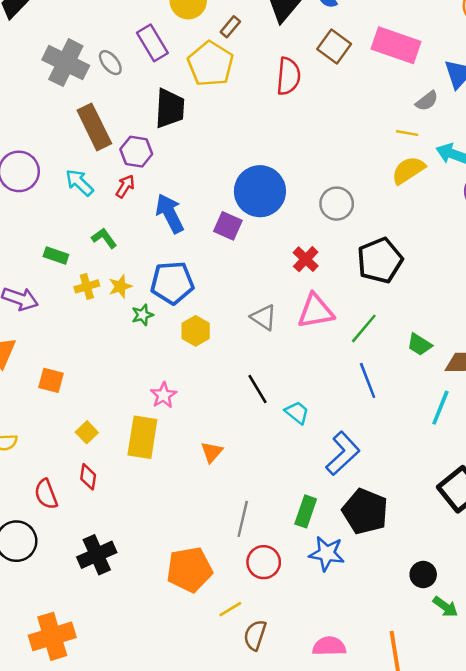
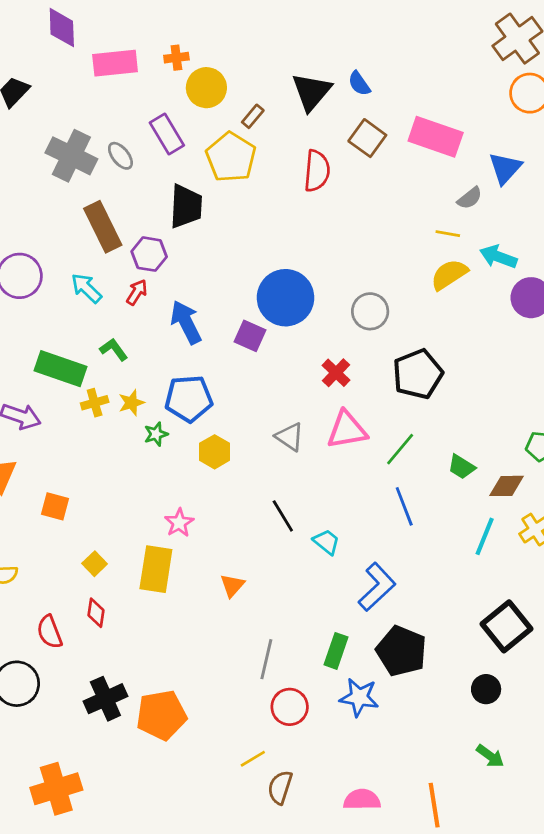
green rectangle: (56, 255) -> (60, 369), size x1.8
orange pentagon: (189, 570) -> (161, 715), moved
black circle: (423, 575) -> (486, 689), moved

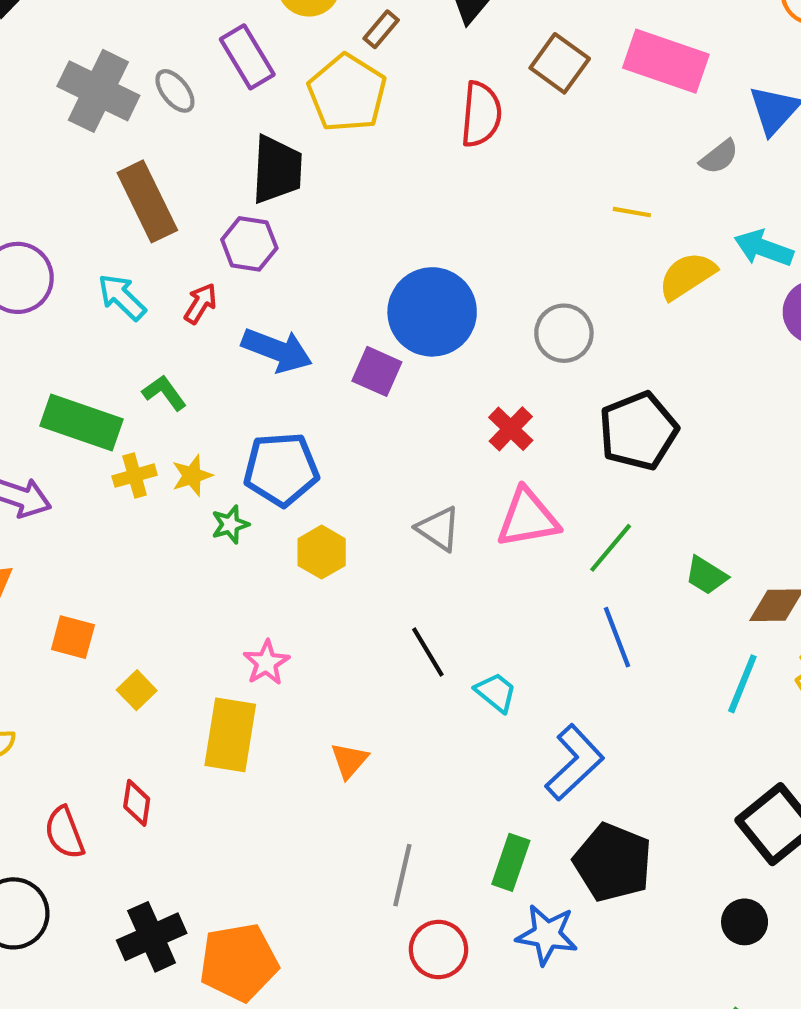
yellow line: (448, 234) -> (632, 212), moved
purple hexagon: (149, 254) -> (249, 244), moved
blue arrow: (186, 322) -> (277, 350), turned 138
yellow square: (95, 564) -> (137, 690), moved

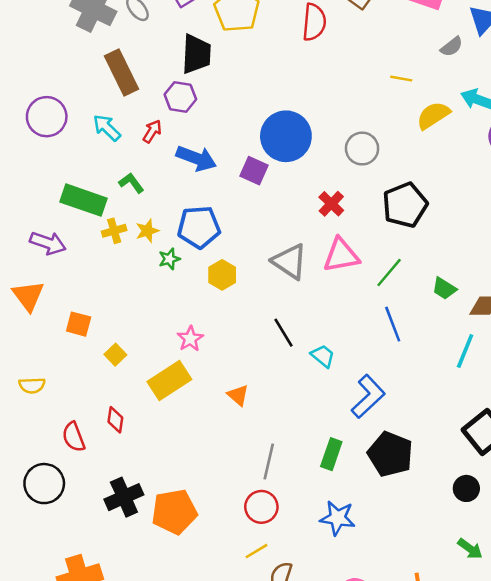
gray triangle: (439, 529) -> (290, 261), size x1.4
yellow rectangle: (230, 735) -> (169, 380), turned 48
orange triangle: (349, 760) -> (238, 395), turned -30
blue star: (547, 935) -> (337, 518), moved
red circle: (439, 950) -> (261, 507), moved

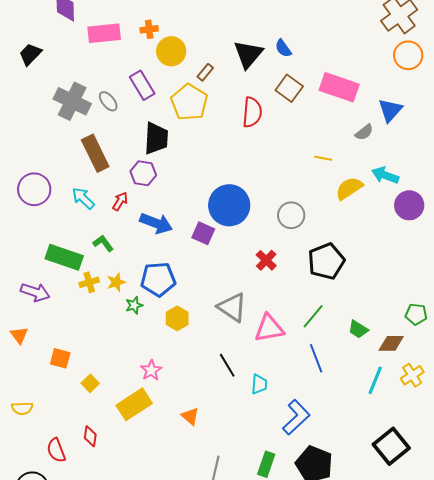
pink triangle: (341, 255) -> (269, 328), moved
orange triangle: (28, 296) -> (19, 335), size x0.7
cyan trapezoid: (323, 356) -> (259, 384), turned 55

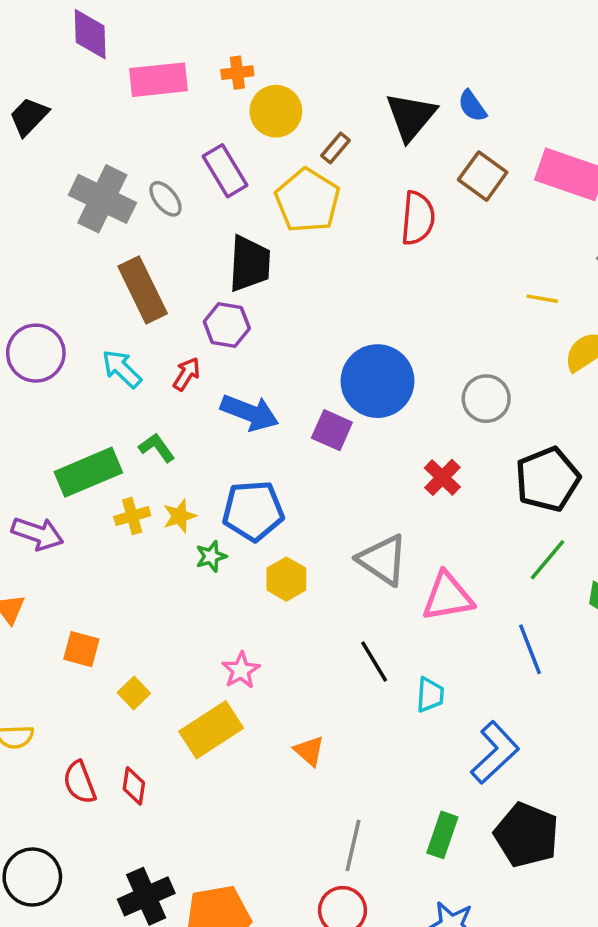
green rectangle: (64, 257) -> (88, 472), turned -42
green line: (313, 316) -> (548, 560), moved
red semicircle: (56, 450) -> (80, 782), moved

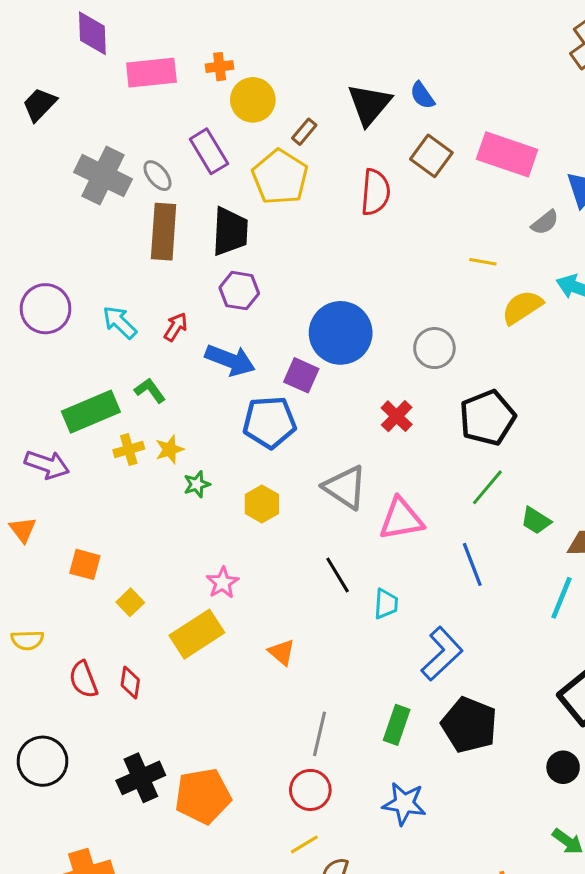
brown rectangle: (143, 290) -> (164, 232), moved, turned 30
purple hexagon: (227, 325) -> (239, 291), moved
blue pentagon: (253, 511) -> (269, 422), moved

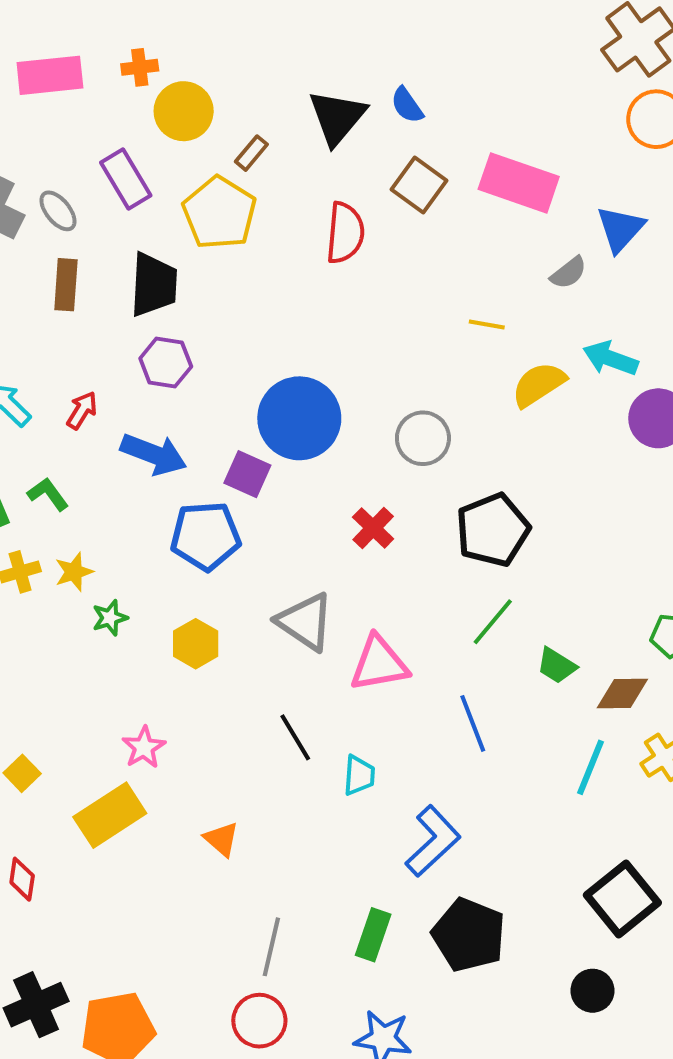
brown rectangle: (164, 232) -> (66, 285), size x0.7

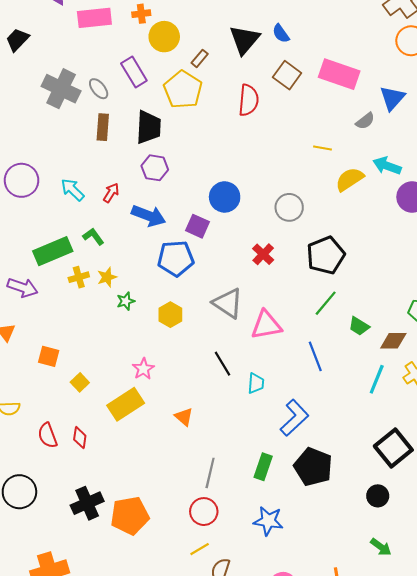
blue circle: (299, 418) -> (225, 197), size x0.7

